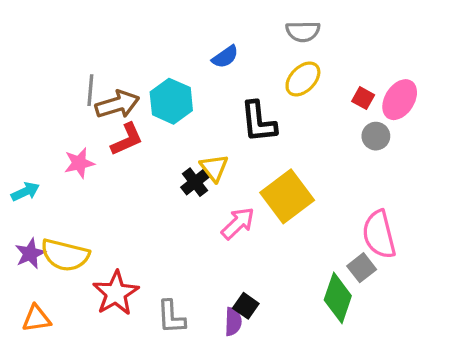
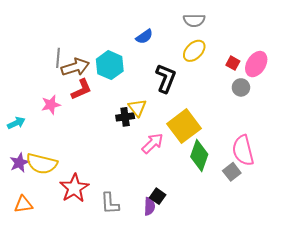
black L-shape: (258, 122) -> (166, 78), turned -152
black cross: (195, 182) -> (125, 117), turned 30
green diamond: (338, 298) -> (199, 156), moved

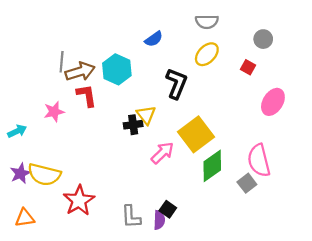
pink ellipse: (256, 64) -> (273, 102), moved
gray circle: (241, 87) -> (263, 39), moved
red L-shape: (81, 89) -> (87, 95), turned -75
green diamond: (199, 156) -> (212, 166), turned 36
gray L-shape: (110, 203) -> (131, 217), moved

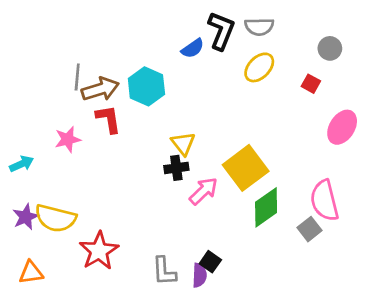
black L-shape: (176, 83) -> (221, 31), moved
black cross: (133, 125) -> (176, 168), moved

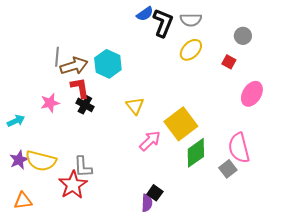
blue semicircle: (193, 48) -> (145, 14), moved
black cross: (176, 168) -> (85, 105), moved, turned 36
gray L-shape: (164, 271) -> (83, 167), moved

